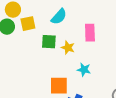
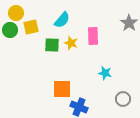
yellow star: (68, 48) -> (71, 43), moved
cyan star: (84, 70) -> (105, 73), moved

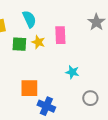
cyan semicircle: (62, 20) -> (29, 19), turned -66

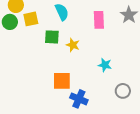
pink rectangle: (60, 35) -> (99, 20), moved
yellow star: (38, 42) -> (73, 45), moved

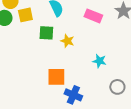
pink rectangle: (99, 20) -> (93, 16), turned -66

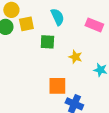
yellow star: (67, 41) -> (75, 57), moved

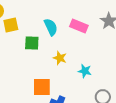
cyan semicircle: (57, 17) -> (51, 27), moved

